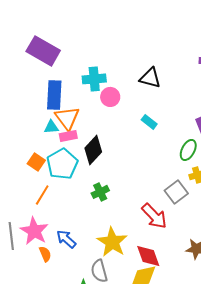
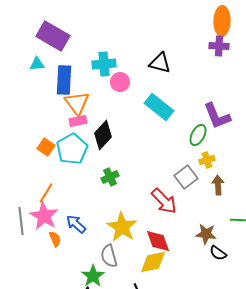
cyan rectangle: (149, 122) -> (159, 107), size x1.8
cyan triangle: (51, 127) -> (37, 64), moved
orange line: (42, 195) -> (46, 193), moved

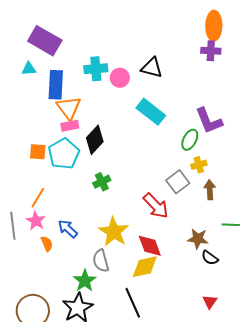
pink circle: (120, 82) -> (120, 78), moved
orange square: (46, 147) -> (38, 152), turned -30
pink star: (44, 216) -> (36, 221), size x0.7

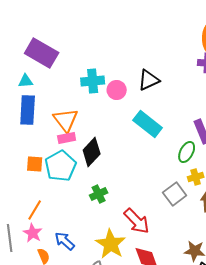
black triangle: (152, 68) -> (149, 80), turned -40
blue rectangle: (56, 85) -> (28, 110), moved
red arrow: (156, 206) -> (137, 221), moved

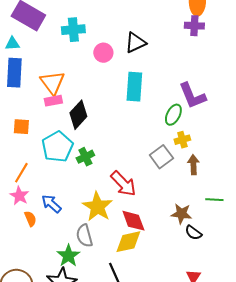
cyan cross: (93, 81) -> (73, 30), moved
cyan rectangle: (148, 124) -> (134, 87), turned 56
cyan pentagon: (61, 166) -> (57, 147), moved

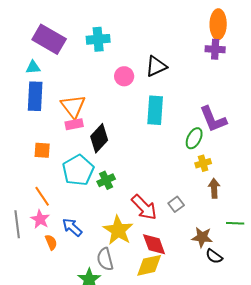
cyan cross: (73, 30) -> (98, 39), moved
gray square: (161, 157) -> (176, 204), moved, size x0.7
orange line: (21, 173) -> (42, 196), turned -65

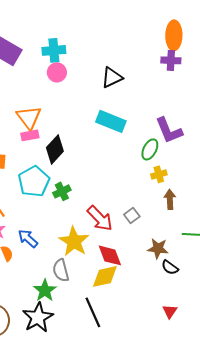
pink circle: (124, 76) -> (57, 72), moved
cyan rectangle: (155, 110) -> (111, 121), turned -72

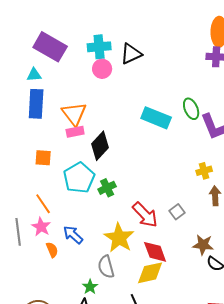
black triangle: (112, 77) -> (131, 54), moved
green ellipse: (150, 149) -> (191, 109), moved, turned -50
green star: (45, 290) -> (90, 287), size x0.7

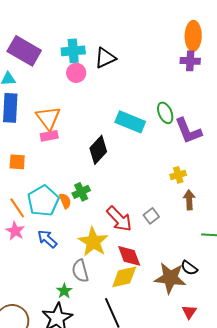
black diamond: (100, 146) -> (98, 150), moved
cyan pentagon: (79, 178) -> (43, 201), moved
brown star: (203, 245) -> (170, 278), moved, size x1.5
orange semicircle: (52, 250) -> (65, 201), moved

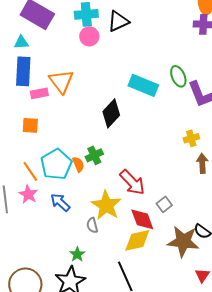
pink rectangle: (49, 136) -> (39, 93), moved
gray square: (151, 216) -> (164, 204), moved
gray semicircle: (80, 271) -> (92, 225), moved, size x0.7

